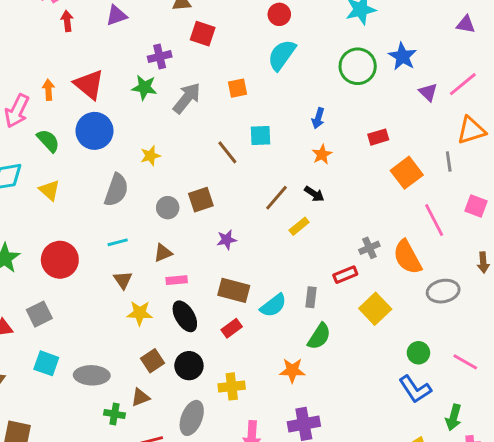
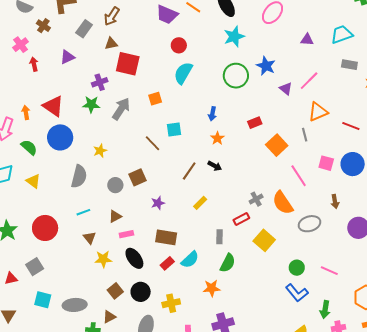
red square: (203, 34) -> (128, 64), size x1.4
yellow rectangle: (299, 226) -> (200, 203), moved
cyan semicircle: (273, 305) -> (190, 260), moved

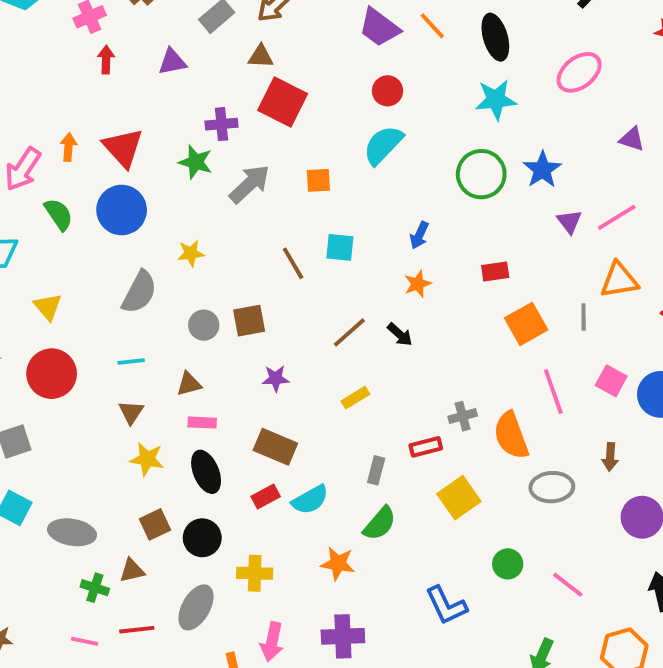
yellow triangle: (33, 181) -> (48, 307), moved
blue L-shape: (297, 293) -> (446, 606), moved

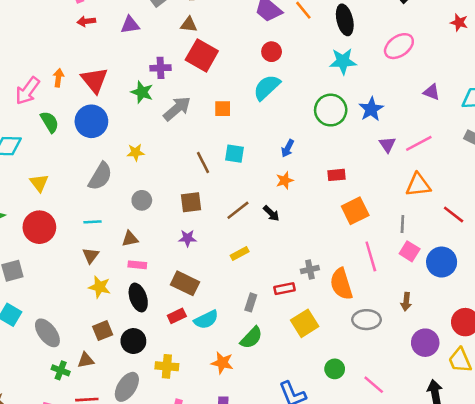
red arrow: (106, 60) -> (86, 21), turned -102
gray line: (584, 317) -> (402, 224), moved
brown square: (249, 321) -> (191, 202), moved
gray ellipse: (72, 532) -> (47, 333), turned 40

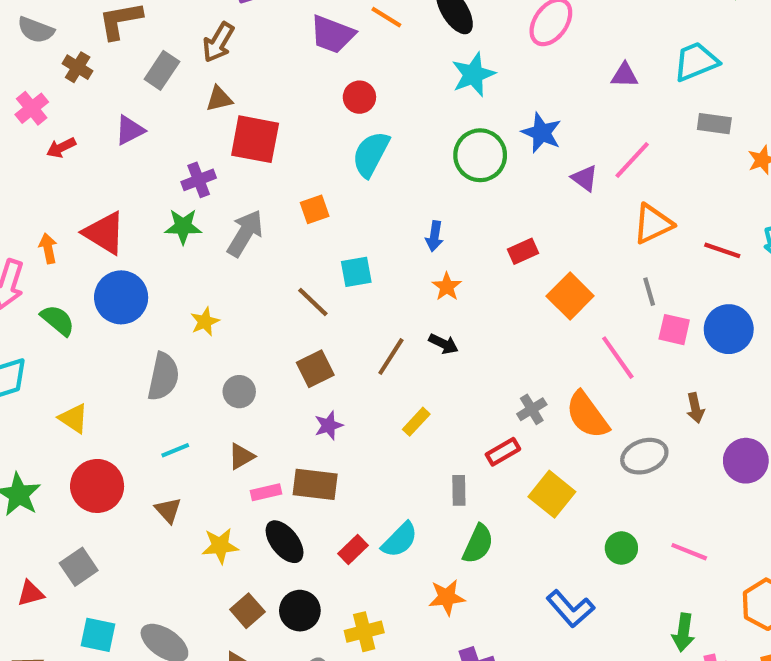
brown triangle: (91, 255) -> (168, 510), moved
brown rectangle: (185, 283) -> (315, 484), moved

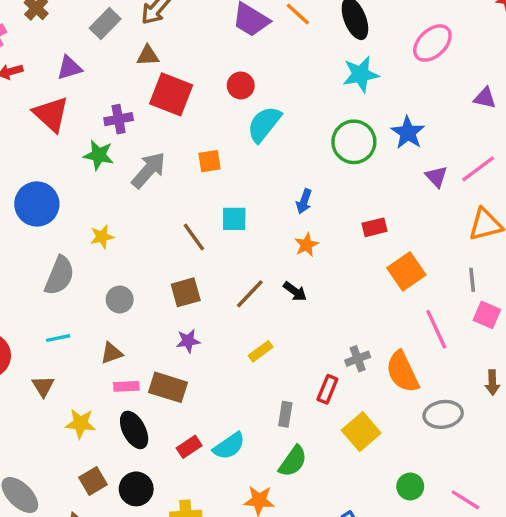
red circle: (359, 97) -> (241, 85), moved
red triangle: (104, 233) -> (51, 114), moved
red rectangle: (503, 452) -> (327, 389), turned -48

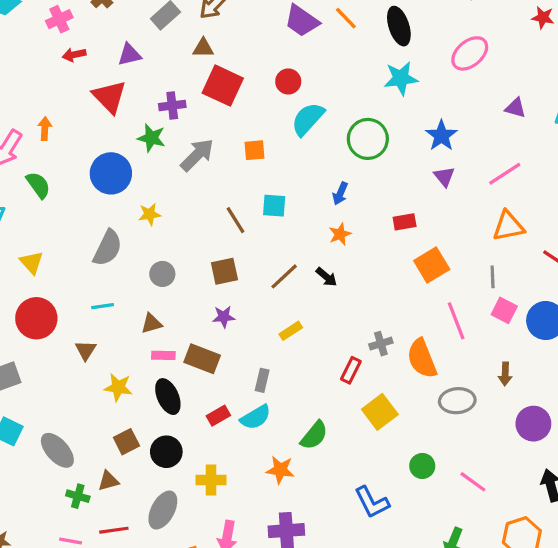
green circle: (354, 142) -> (368, 139), moved
purple triangle: (436, 177) -> (444, 177), moved
blue circle: (37, 204) -> (111, 173), moved
gray rectangle: (285, 414) -> (262, 380), moved

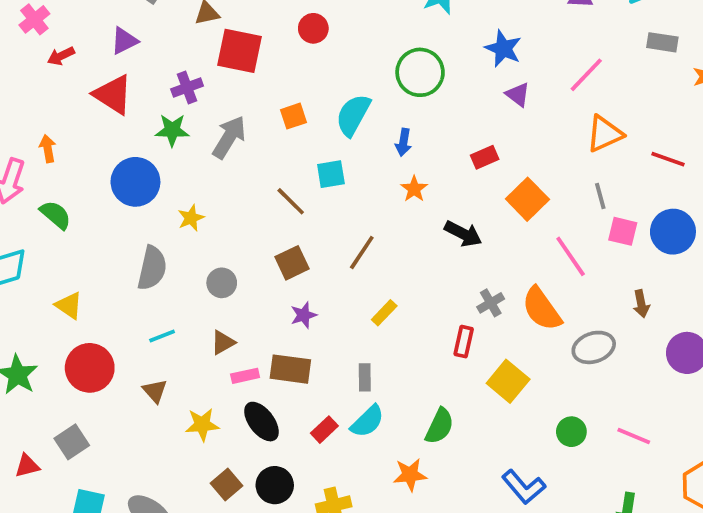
cyan semicircle: (308, 119) -> (353, 115), moved
black arrow: (326, 277) -> (463, 234), moved, size x1.4

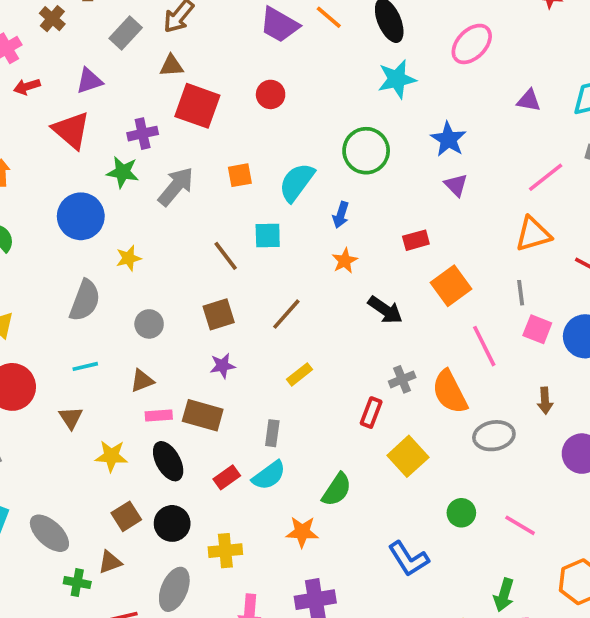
pink line: (586, 75) -> (546, 177), moved

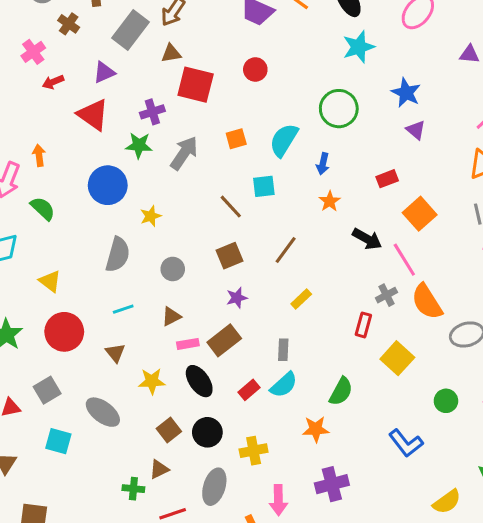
gray rectangle: (126, 33) -> (130, 30), size x1.4
pink line: (484, 346) -> (404, 260), moved
brown rectangle: (203, 415) -> (224, 340), turned -48
gray ellipse: (49, 533) -> (103, 412), moved

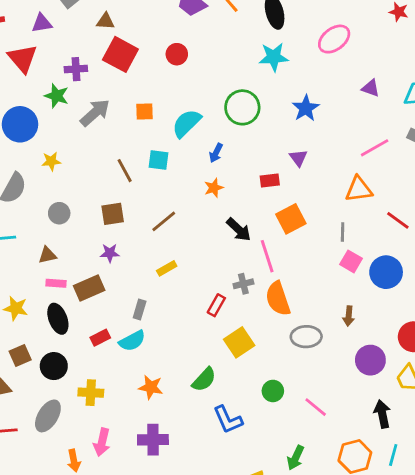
purple triangle: (416, 130) -> (298, 158), moved
green semicircle: (341, 391) -> (204, 380), moved

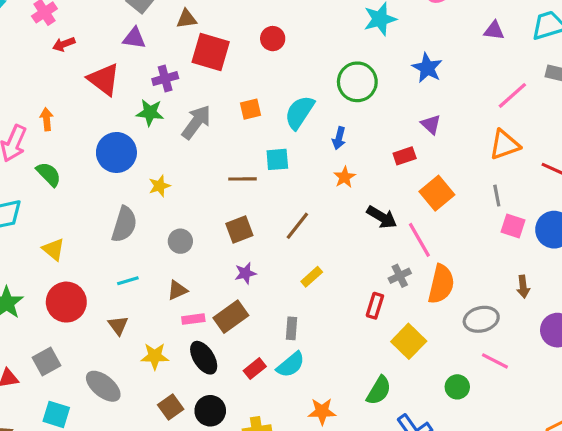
purple triangle: (42, 23) -> (134, 38), moved, turned 30
brown line: (125, 171) -> (242, 179), turned -50
orange semicircle: (278, 299) -> (441, 284), turned -136
pink line: (316, 407) -> (495, 361), moved

